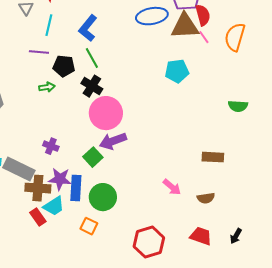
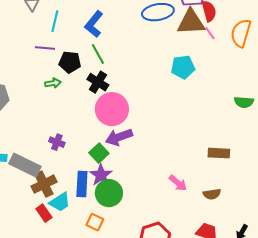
purple star: (60, 179) -> (101, 175), moved, turned 30
brown cross: (38, 188) -> (44, 184), turned -30

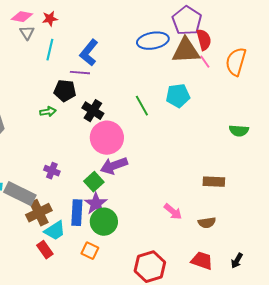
purple line: (45, 48) -> (80, 73), moved
green line: (98, 54) -> (142, 106), moved
red rectangle: (44, 213) -> (45, 250), moved

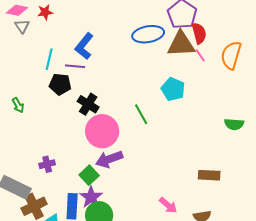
cyan line: (50, 50) -> (49, 59), moved
cyan pentagon: (178, 96) -> (173, 89), turned 30
green line: (142, 106) -> (141, 114), moved
green arrow: (48, 112) -> (18, 105), moved, turned 70
purple cross: (52, 171) -> (47, 164), turned -35

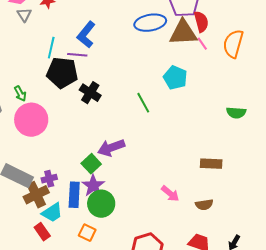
black pentagon: (60, 84) -> (62, 73), size x1.4
pink circle: (102, 131) -> (31, 120), moved
purple cross: (47, 164) -> (49, 179), moved

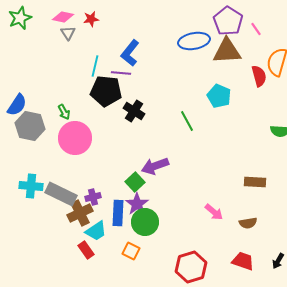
red semicircle: (201, 22) -> (259, 76), moved
pink line: (202, 44) -> (256, 29), moved

